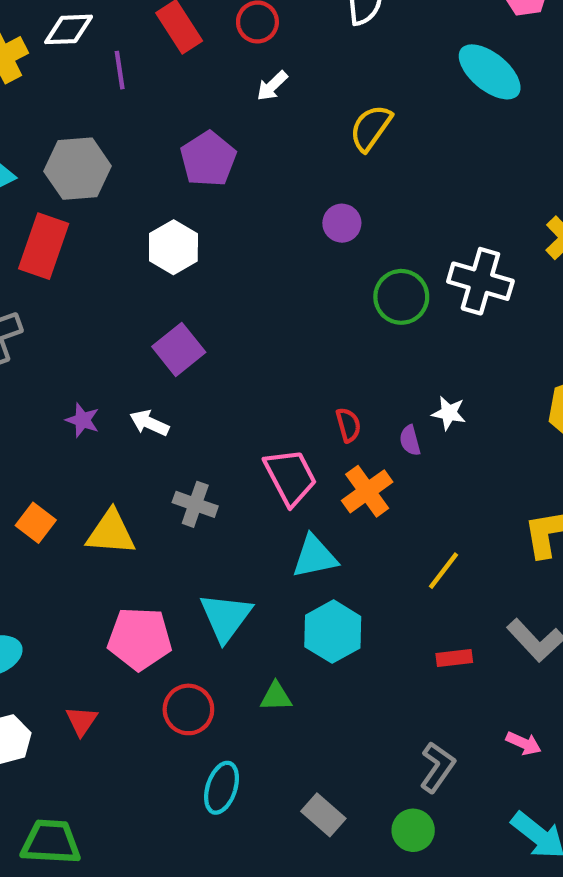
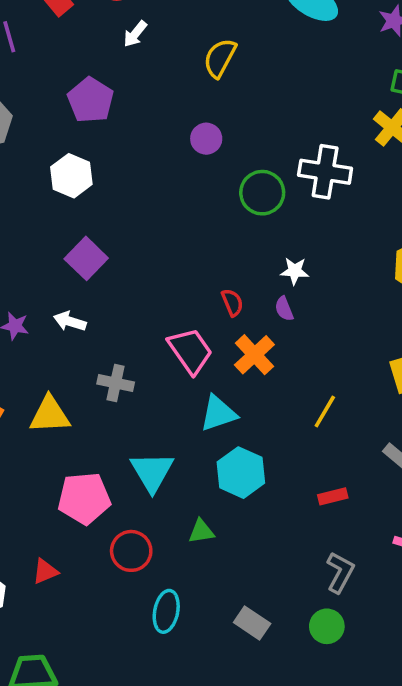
white star: (449, 413) -> (295, 271), moved
red rectangle: (454, 658) -> (333, 496), moved
red triangle: (82, 721) -> (45, 571), turned 40

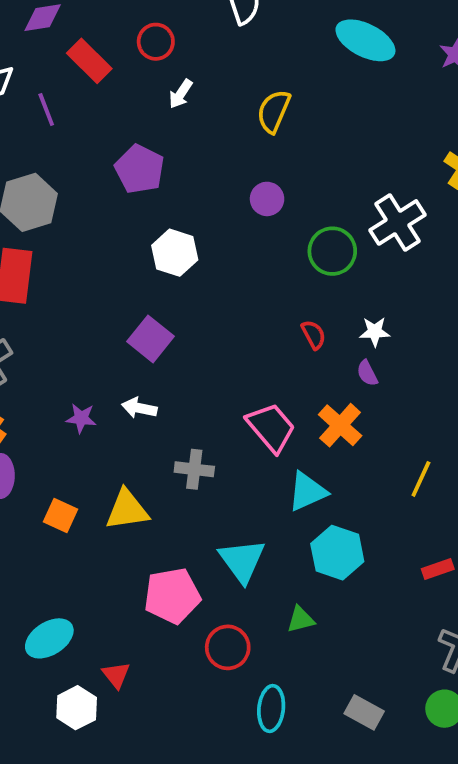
white cross: (325, 172) -> (397, 222), turned -36
white hexagon: (71, 176) -> (175, 253), moved
red semicircle: (232, 302) -> (314, 335), moved
red triangle: (45, 571) -> (116, 675), moved, turned -40

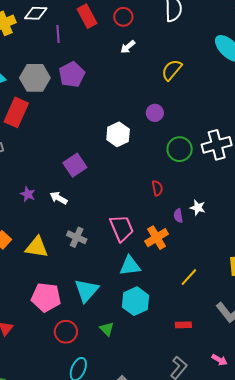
purple pentagon: (140, 169) -> (72, 75), moved
white hexagon: (175, 253) -> (118, 134), moved
white star: (375, 332) -> (198, 208), moved
green triangle: (301, 620) -> (107, 329), turned 42

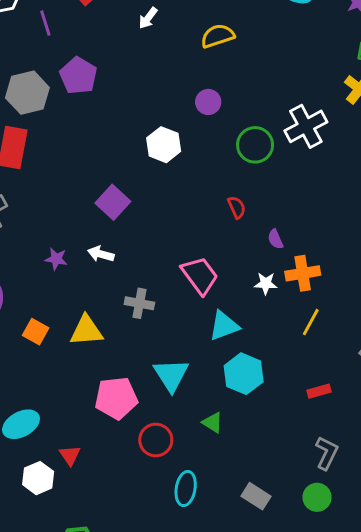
yellow semicircle: (172, 70) -> (218, 36), turned 45
white star: (198, 208) -> (266, 283), moved
orange cross: (157, 238) -> (303, 273), moved, turned 35

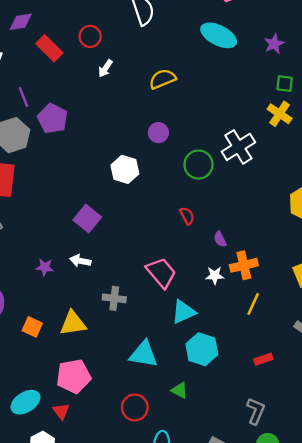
purple line: (45, 23) -> (23, 97), moved
cyan triangle: (171, 375) -> (144, 354), turned -44
pink pentagon: (116, 398) -> (74, 376), moved
gray L-shape: (327, 453) -> (256, 411), moved
red triangle: (70, 455) -> (61, 411), moved

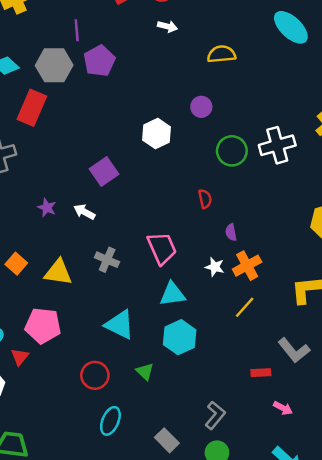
white arrow: (105, 68) -> (167, 26), turned -126
orange cross: (244, 265) -> (247, 266), turned -32
red rectangle: (263, 359) -> (261, 373), moved

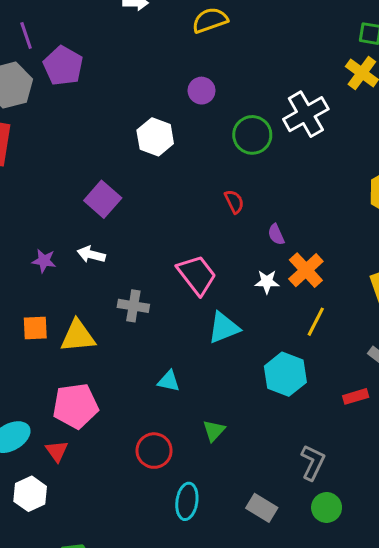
orange square: (16, 264) -> (35, 328), moved, turned -30
cyan triangle: (120, 325) -> (169, 381), size x0.6
cyan hexagon: (180, 337) -> (285, 374), moved
green triangle: (145, 372) -> (214, 431), turned 42

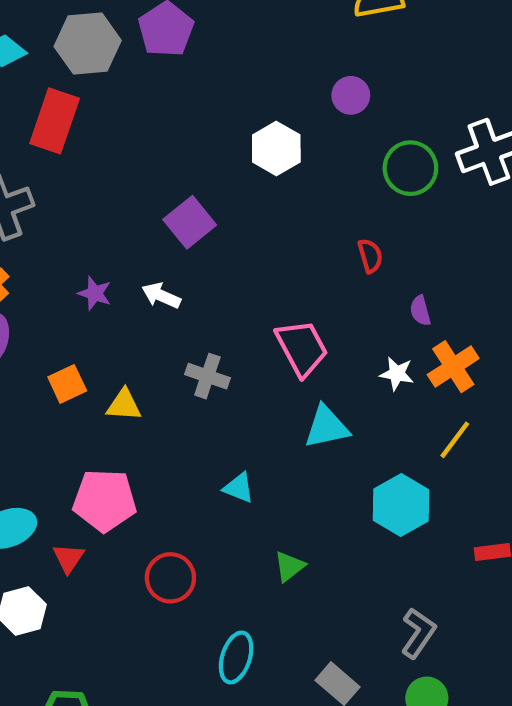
orange square: (35, 328) -> (67, 384), turned -32
yellow triangle: (78, 336) -> (124, 405), size x0.7
red circle: (154, 451) -> (170, 578), moved

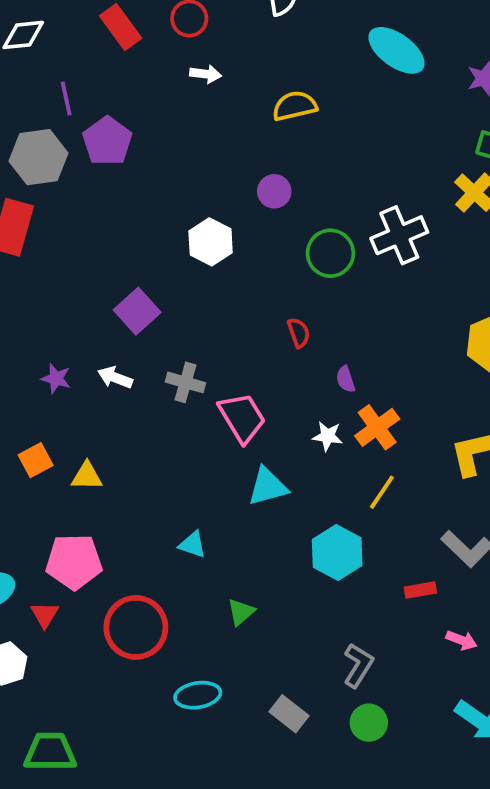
gray cross: (207, 376) -> (185, 382), moved
red circle: (170, 578) -> (136, 627), size x1.4
cyan ellipse: (236, 657) -> (198, 695), turned 66

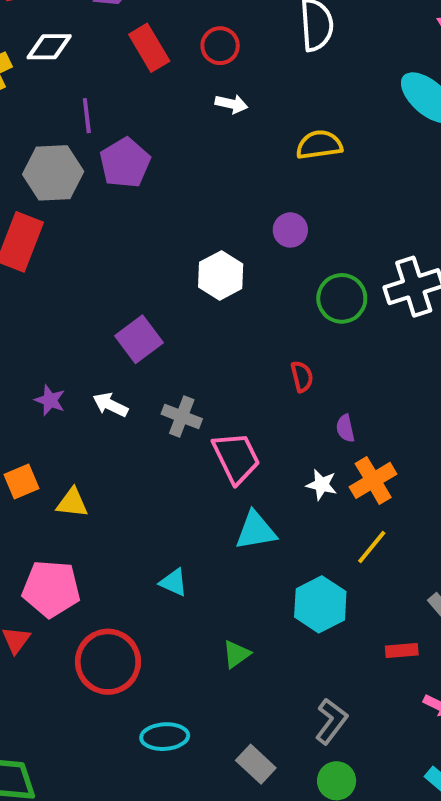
green triangle: (241, 612) -> (236, 654), moved

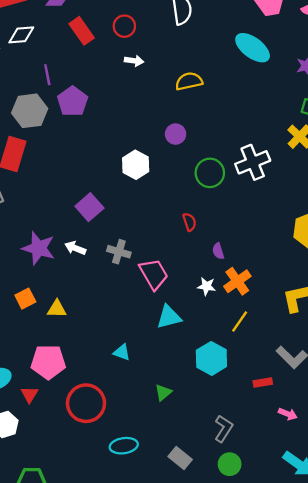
purple star: (50, 400) -> (39, 248), size x1.8

